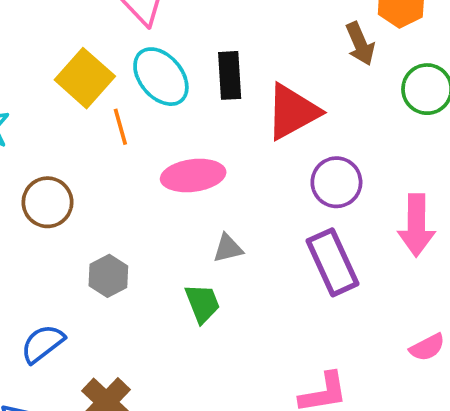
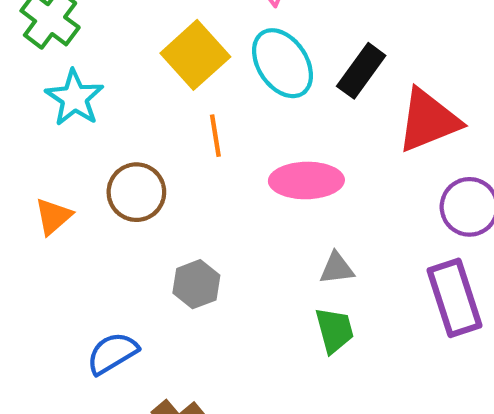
black rectangle: (230, 75) -> (361, 71), turned 33
orange line: (120, 127) -> (215, 136), moved
green trapezoid: (202, 303) -> (334, 330), moved

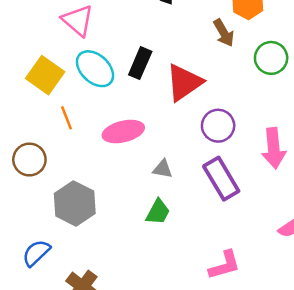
gray triangle: (337, 268) -> (163, 169), moved, turned 30
gray hexagon: (196, 284) -> (75, 204), size x1.6
green trapezoid: (334, 330) -> (158, 212), turned 56

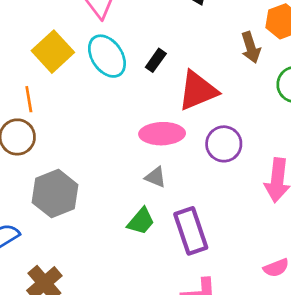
black rectangle: (140, 63) -> (156, 60), size x0.7
orange line: (67, 118) -> (29, 99), moved
pink ellipse: (123, 131) -> (162, 134), moved
purple rectangle: (221, 179) -> (191, 231), moved

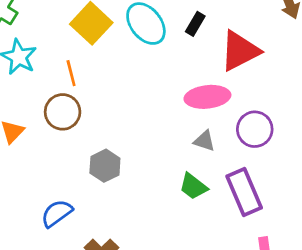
purple circle: (224, 144) -> (255, 129), moved
gray hexagon: (55, 194) -> (105, 166), size x0.7
green trapezoid: (141, 221) -> (193, 186), turned 92

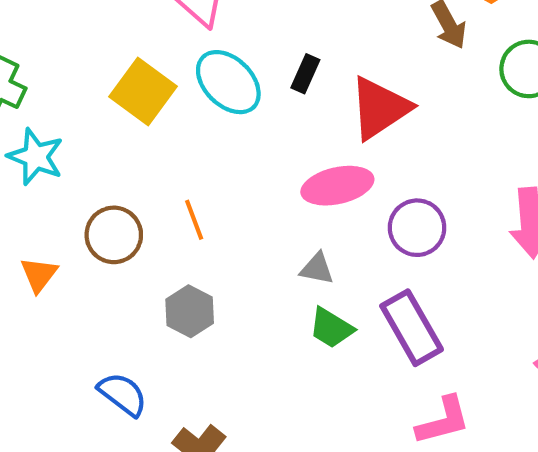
orange line: (71, 73) -> (194, 220), moved
gray triangle: (204, 141) -> (317, 269), moved
blue semicircle: (57, 213) -> (123, 394), turned 80

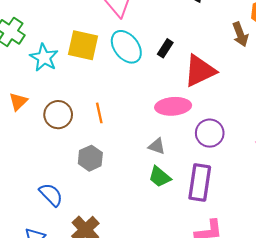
yellow square: (143, 92) -> (83, 45), turned -32
cyan star: (36, 157) -> (44, 58), moved
orange triangle: (39, 275) -> (18, 102), moved
purple rectangle: (412, 328) -> (200, 182), turned 30

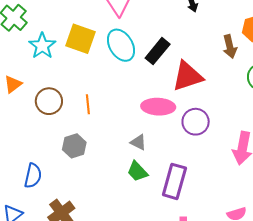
black rectangle: (165, 48) -> (158, 51), size x1.5
purple circle: (210, 133) -> (196, 122), moved
blue semicircle: (51, 195) -> (33, 176), turned 50

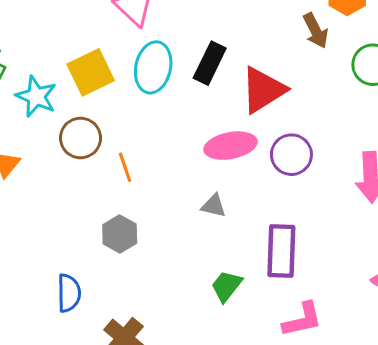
yellow square: (80, 39) -> (91, 72), turned -32
cyan ellipse: (121, 45) -> (153, 67), turned 56
brown circle: (49, 101) -> (80, 138), moved
green trapezoid: (137, 171) -> (227, 286), moved, turned 95

